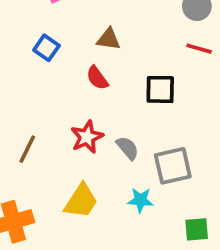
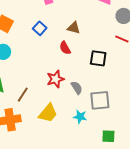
brown line: (27, 149) -> (23, 95), moved

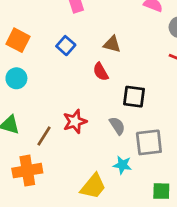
black square: (98, 58) -> (134, 97), moved
red star: (55, 79) -> (75, 121), moved
yellow trapezoid: (48, 113) -> (93, 186), moved

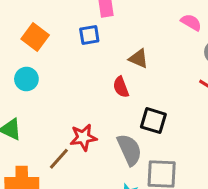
blue square: (66, 46) -> (89, 35), moved, turned 30
gray semicircle: (117, 126) -> (129, 150), size x1.5
brown line: (44, 136) -> (59, 159), moved

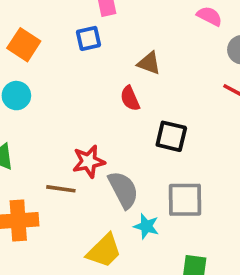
gray semicircle: (129, 150) -> (123, 190), moved
brown line: (59, 159) -> (61, 189), turned 60

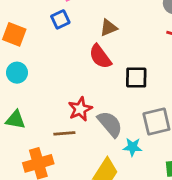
brown triangle: (149, 63) -> (108, 28), turned -30
red semicircle: (130, 98) -> (100, 56), size x1.4

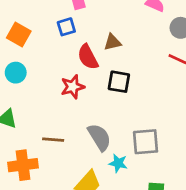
red semicircle: (100, 56) -> (88, 57), moved
black square: (136, 77) -> (119, 82), moved
red star: (80, 109) -> (73, 87), moved

